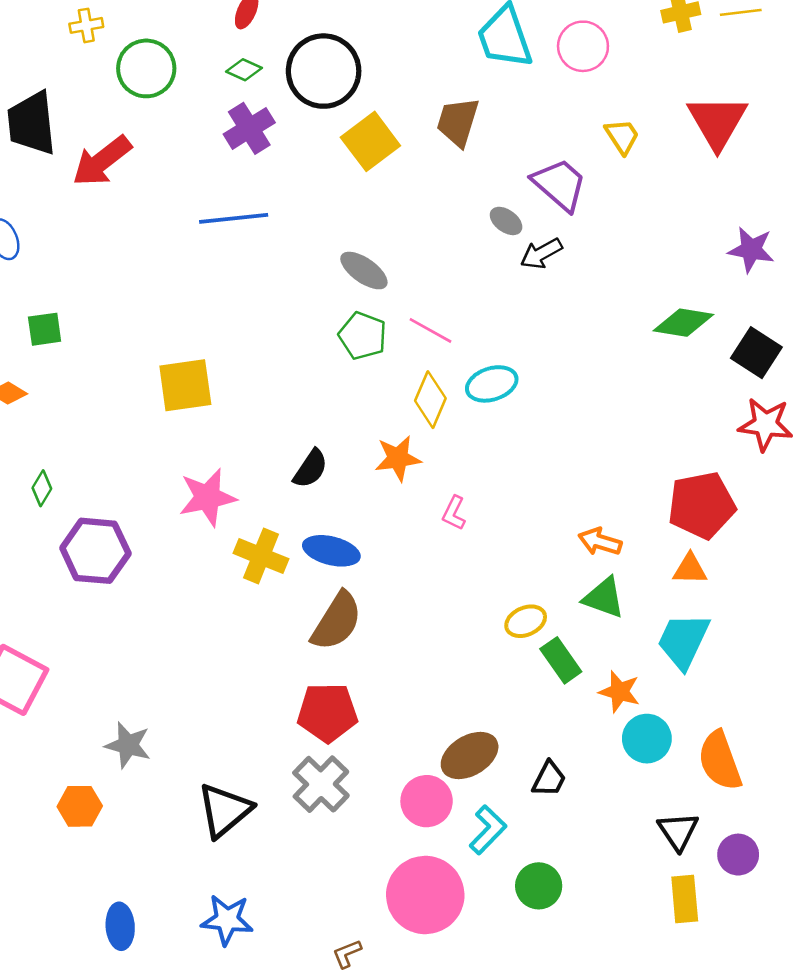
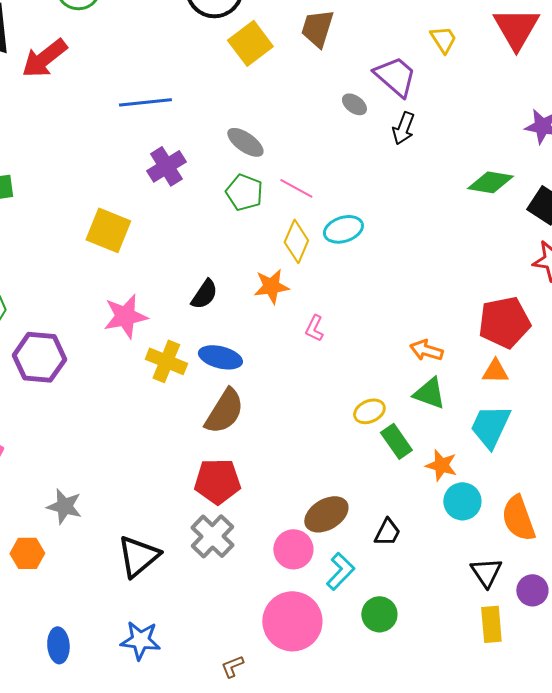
purple cross: (249, 128) -> (166, 166), moved
black arrow: (541, 254) -> (403, 128), moved, turned -40
yellow square: (185, 385) -> (108, 230), turned 30

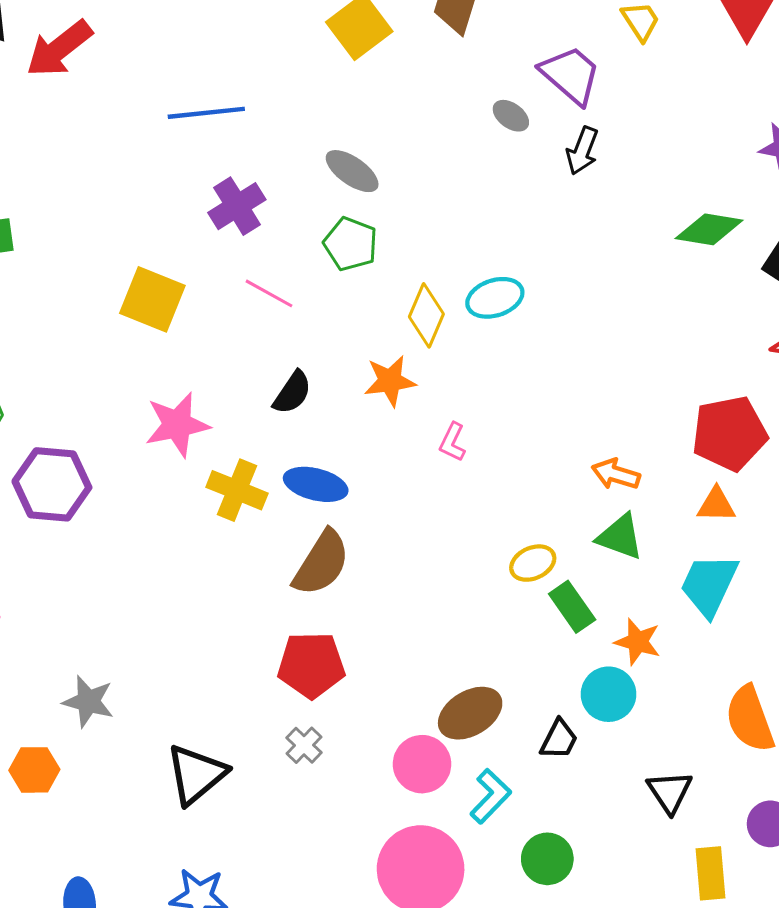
pink line: (296, 188) -> (269, 293), moved
cyan circle: (462, 501) -> (609, 694), moved
gray cross: (212, 536) -> (304, 745), size x0.6
black triangle: (486, 572) -> (670, 792), moved

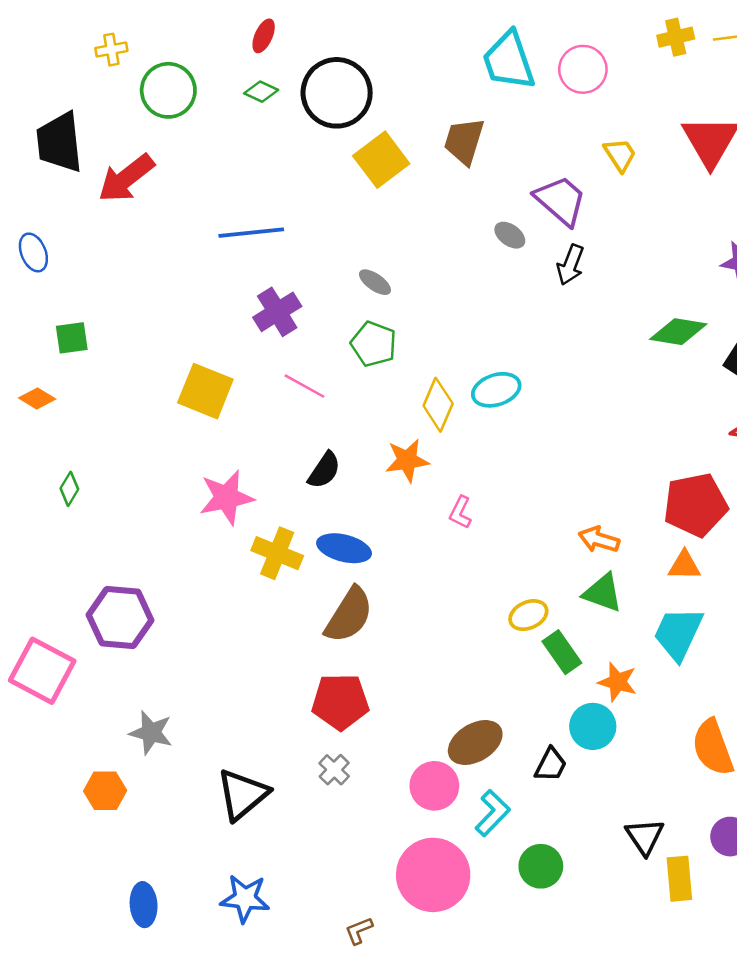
gray ellipse: (352, 171) -> (375, 282), size x0.7
purple hexagon: (52, 484) -> (120, 618), moved
black triangle: (670, 792) -> (645, 837), moved

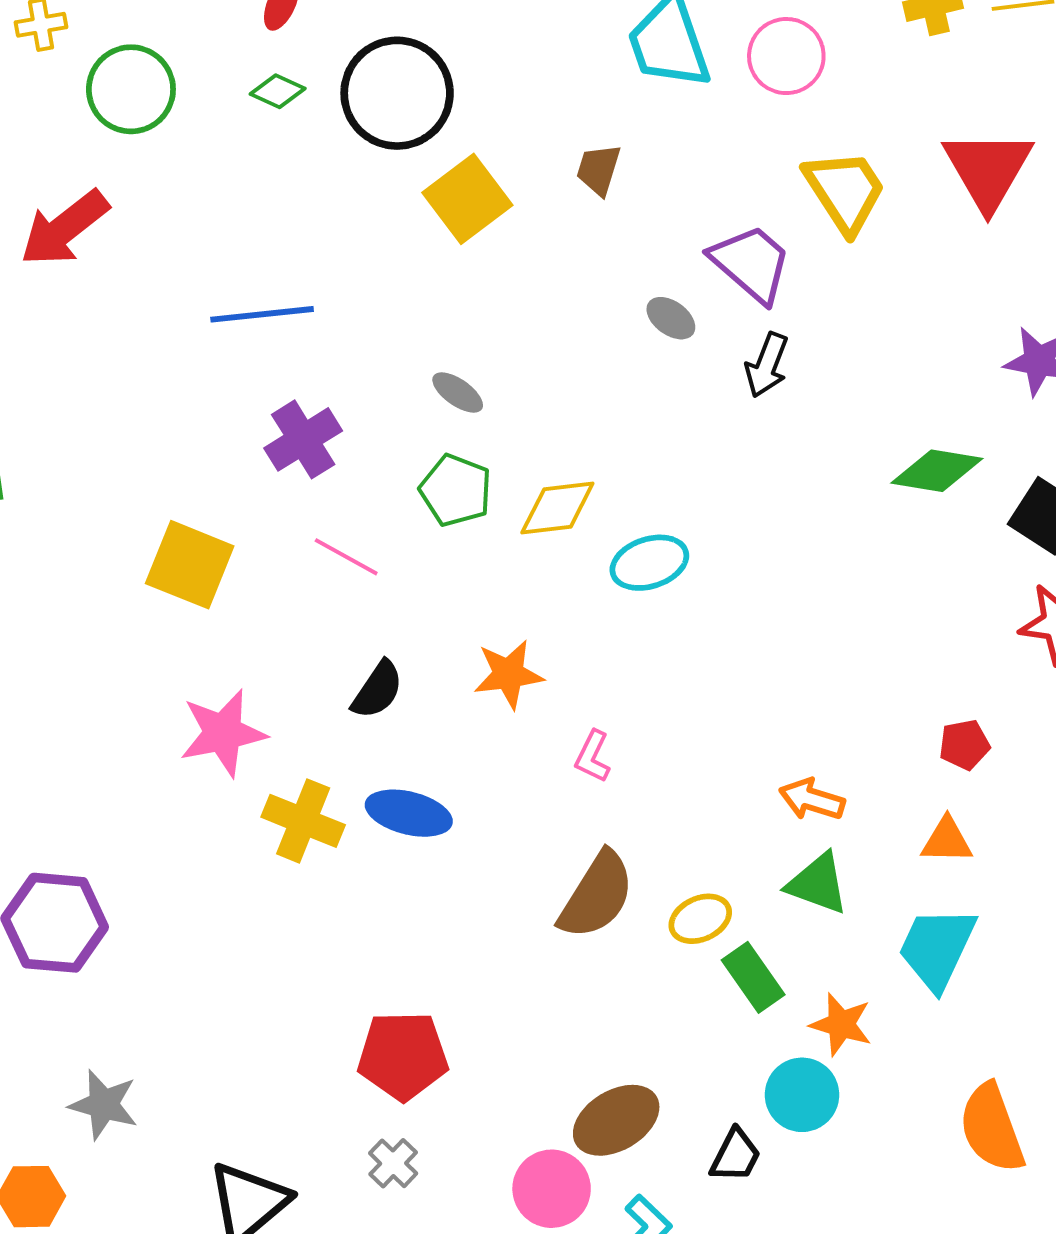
brown trapezoid: (464, 141) -> (599, 169), size x0.7
yellow trapezoid: (620, 155) -> (845, 191), size x1.6
yellow diamond: (438, 405) -> (557, 508), moved, turned 60
red pentagon: (695, 505) -> (964, 745), size x0.5
brown semicircle: (349, 615) -> (597, 895), moved

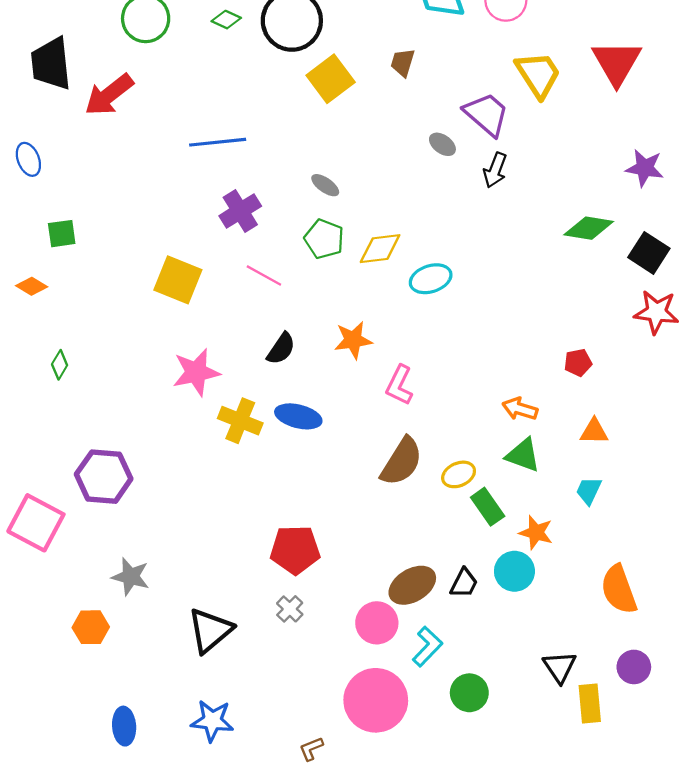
red pentagon: (964, 745) -> (578, 363), moved
pink L-shape: (593, 756) -> (399, 385), size x1.4
cyan trapezoid: (937, 948) -> (589, 491), size x0.6
black trapezoid: (735, 1155) -> (464, 583), moved

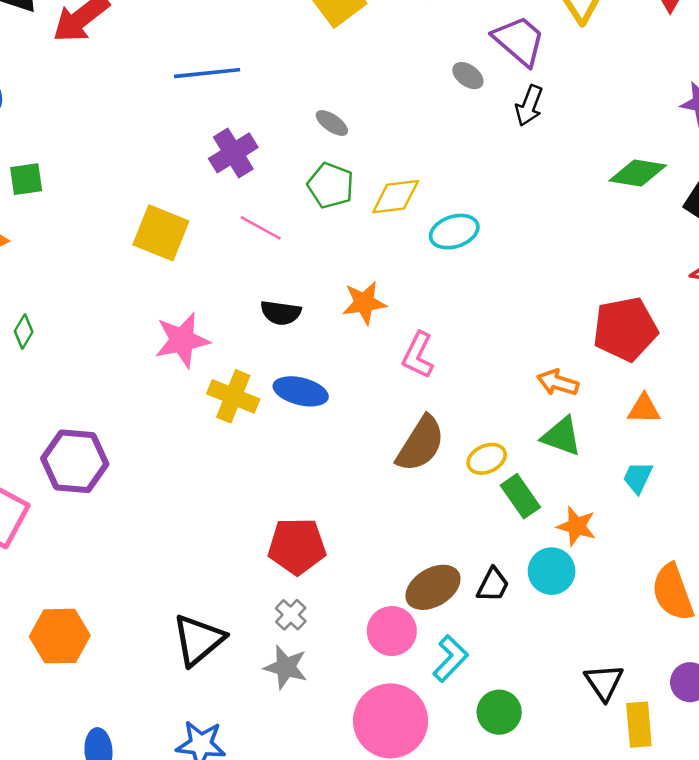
black semicircle: (281, 349) -> (281, 313), turned 64
red pentagon: (578, 363) -> (625, 329), size x2.0
gray star: (131, 577) -> (286, 667), moved
orange hexagon: (91, 627) -> (60, 636), size x1.4

